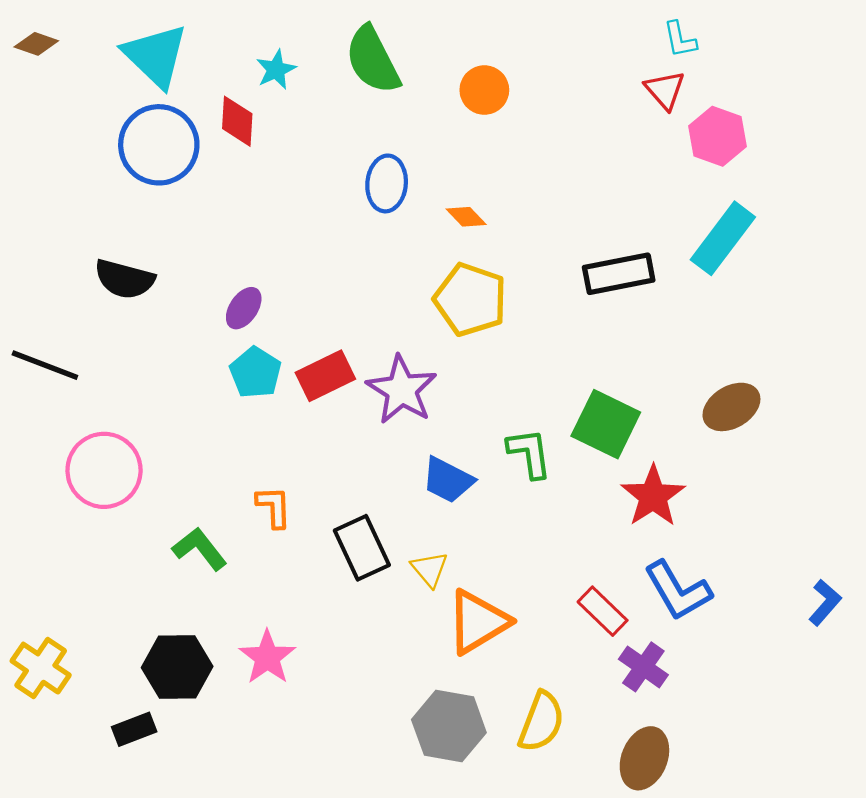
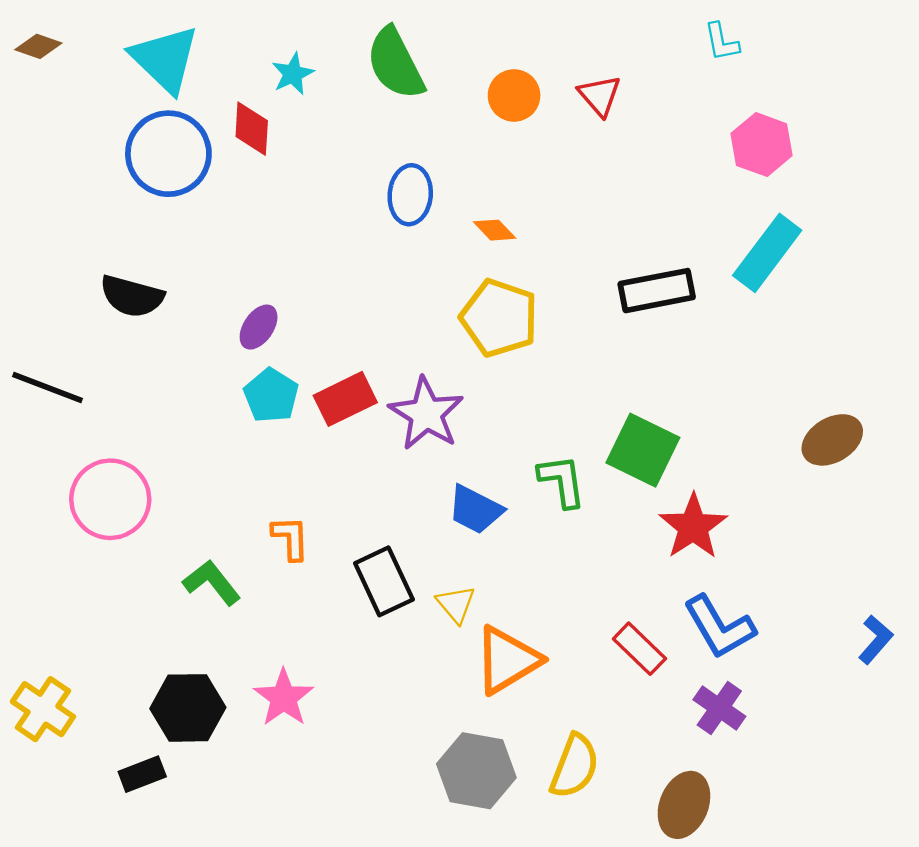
red triangle: (665, 90) -> (600, 95), moved
brown ellipse: (731, 407) -> (832, 440), moved
purple cross: (643, 667) -> (719, 708), moved

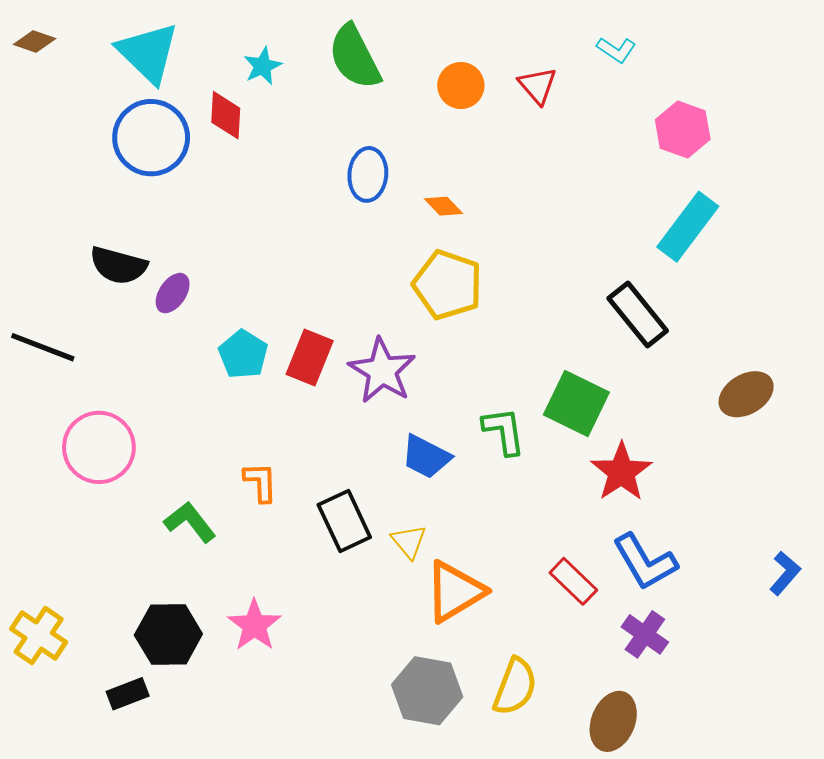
cyan L-shape: (722, 42) -> (616, 50), moved, turned -45
black rectangle: (657, 291) -> (638, 315), moved, turned 62
purple ellipse: (259, 327) -> (173, 293), moved
red rectangle: (345, 399) -> (310, 357), turned -42

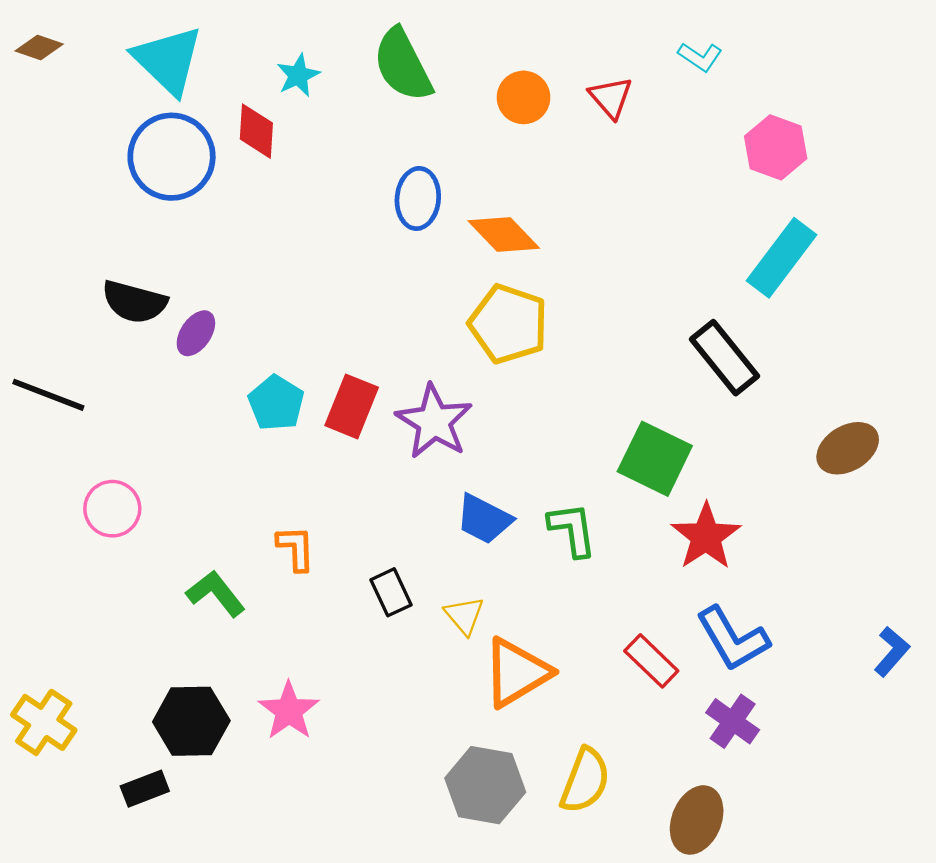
orange diamond: (443, 206) -> (504, 234), size x1.6
green L-shape: (504, 431) -> (572, 530), moved
pink circle: (99, 447) -> (112, 509), size x0.7
black rectangle: (344, 521) -> (391, 592), size x0.7

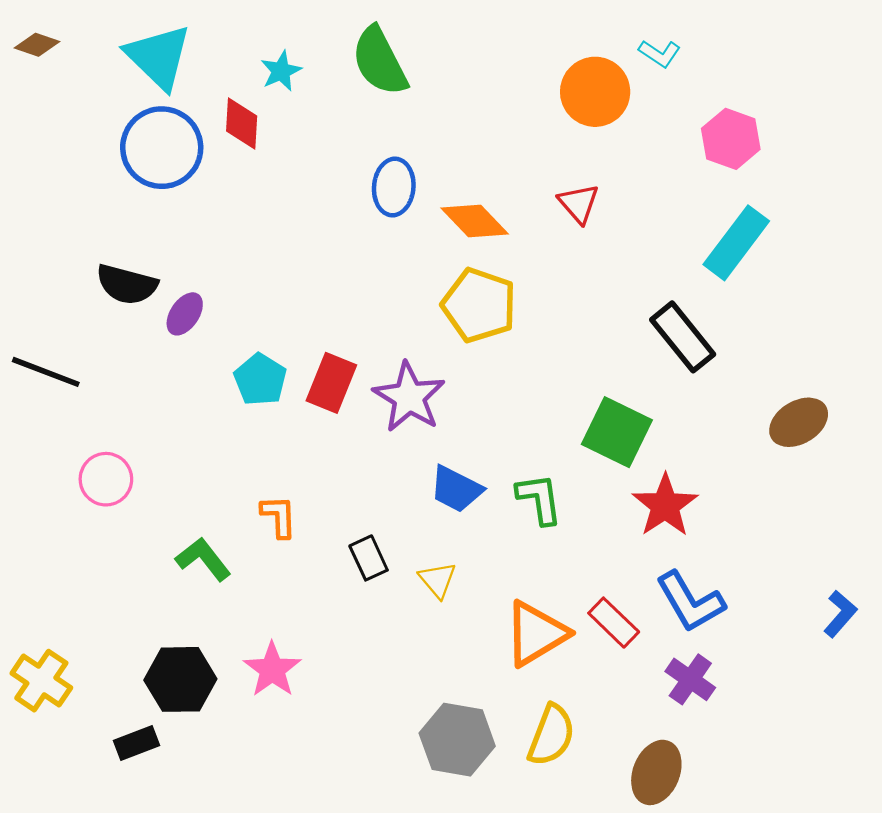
orange circle: (524, 97) -> (595, 92), moved, size x1.4
red triangle: (611, 97) -> (579, 203), moved
orange triangle: (517, 672) -> (536, 633), moved

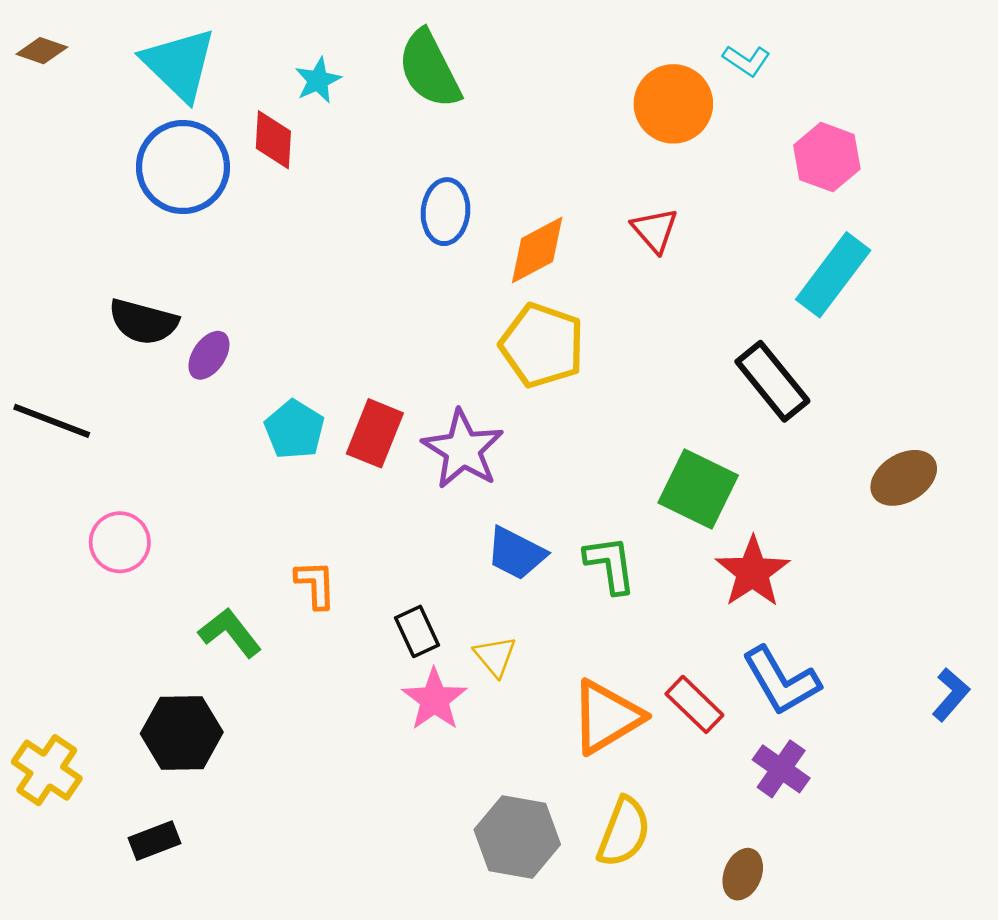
orange diamond: (475, 221) -> (537, 250), turned -74
pink star: (272, 670) -> (434, 700), moved
black hexagon: (180, 679) -> (182, 733), moved
brown ellipse: (656, 772) -> (743, 874), size x0.7

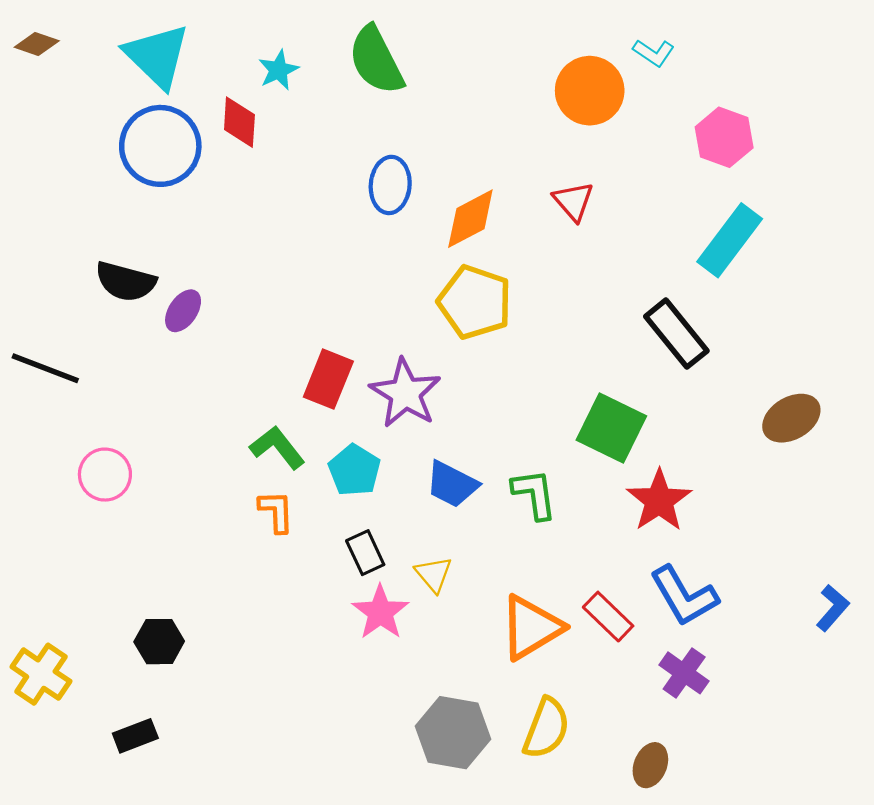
cyan pentagon: (294, 430) -> (354, 470), moved
green L-shape: (230, 633) -> (277, 447), moved
black hexagon: (182, 733) -> (159, 642), size x0.7

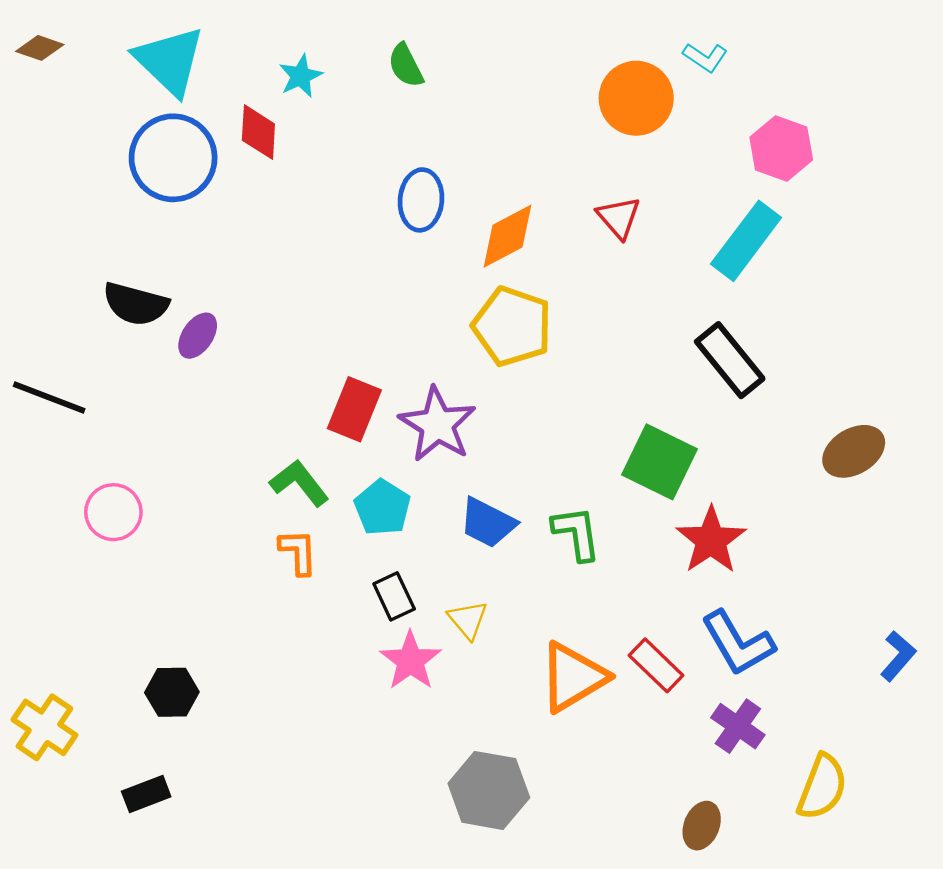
green semicircle: (376, 60) -> (406, 65), size x0.6
cyan rectangle: (730, 240) -> (746, 241), moved
yellow semicircle: (546, 728) -> (822, 787), moved

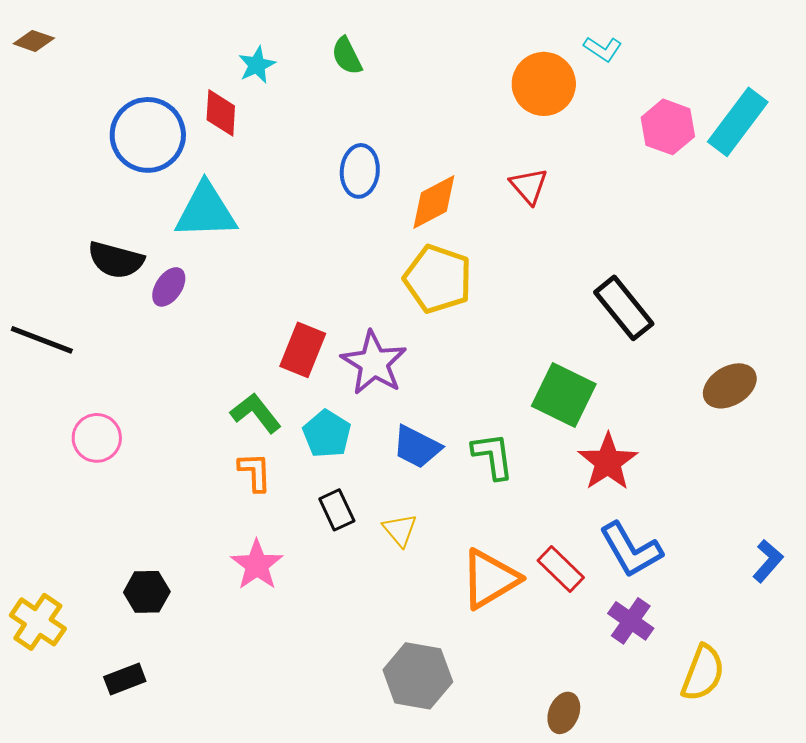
cyan triangle: (170, 61) -> (206, 211), moved, turned -46
cyan rectangle: (746, 241) -> (738, 122), moved
pink star: (410, 661) -> (257, 565), moved
brown ellipse: (702, 826) -> (564, 713), moved

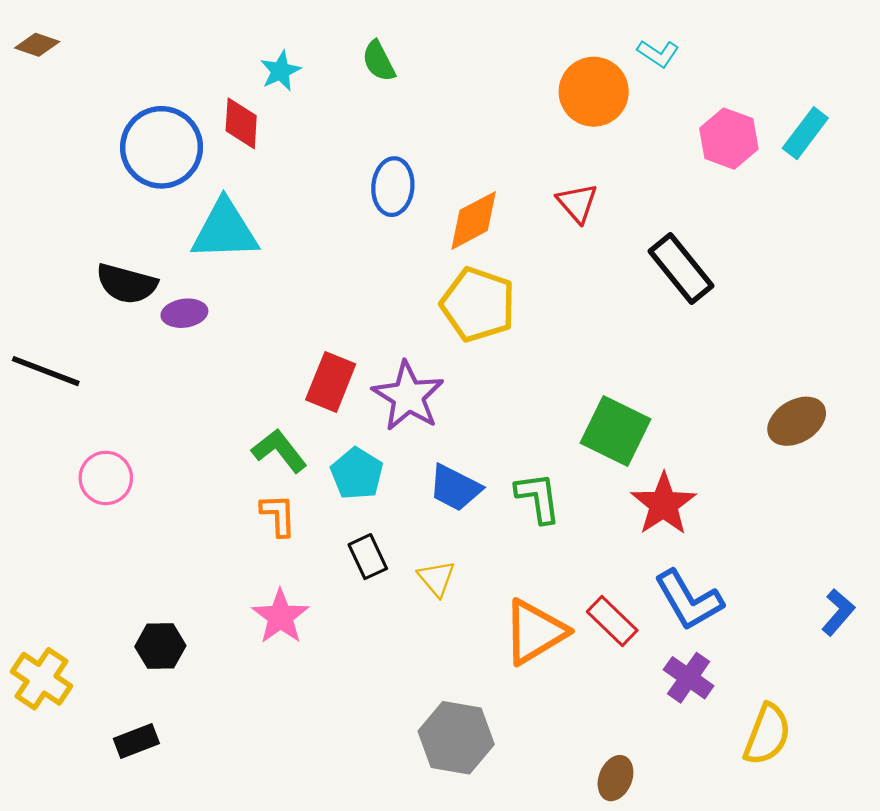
cyan rectangle: (738, 122) -> (805, 133), size x0.7
purple ellipse: (169, 287) -> (184, 313), turned 48
black rectangle: (624, 308) -> (681, 268), moved

